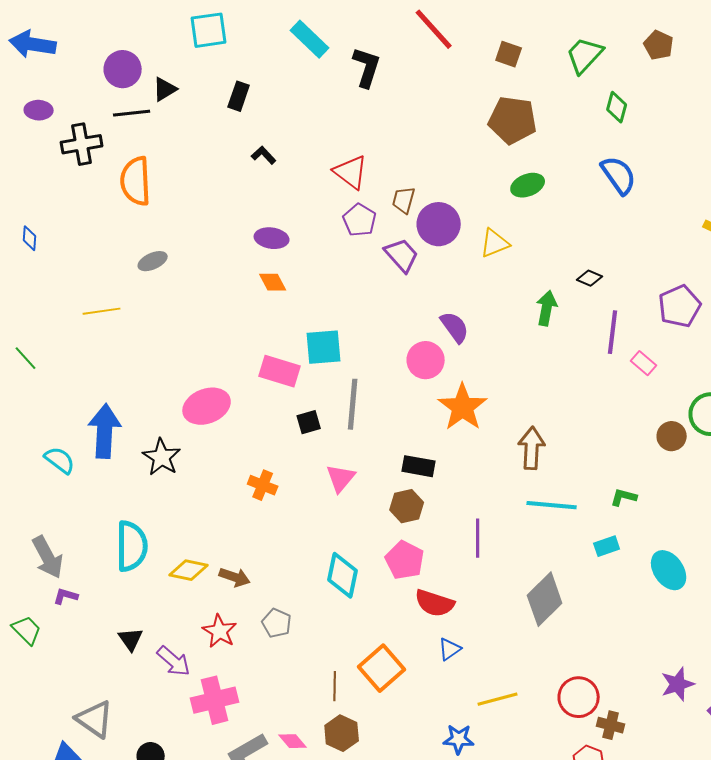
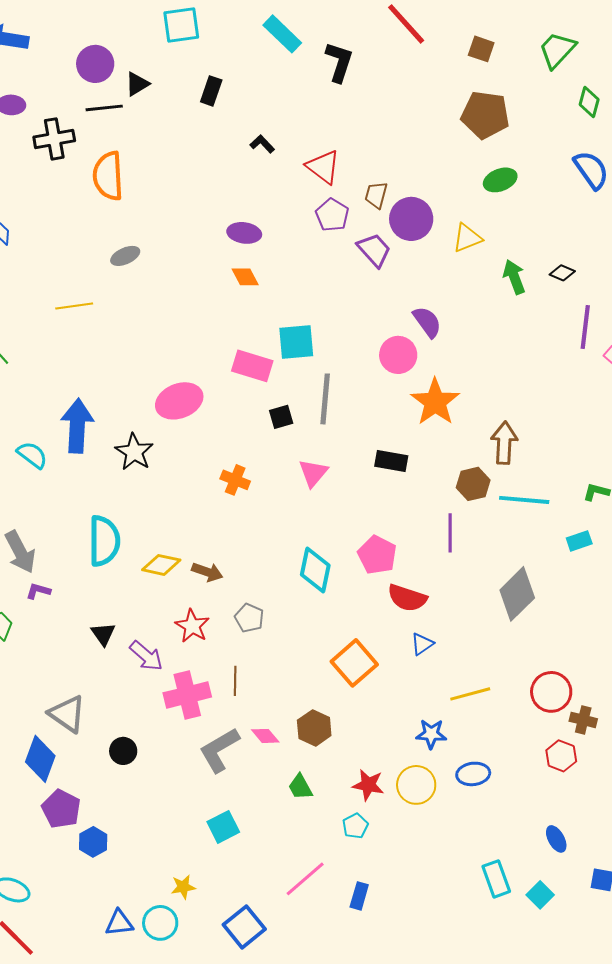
black L-shape: (264, 155) -> (262, 144), moved
green arrow: (547, 308) -> (514, 277), moved, turned -32
brown hexagon: (407, 506) -> (473, 484), moved
brown line: (335, 686) -> (235, 681), moved

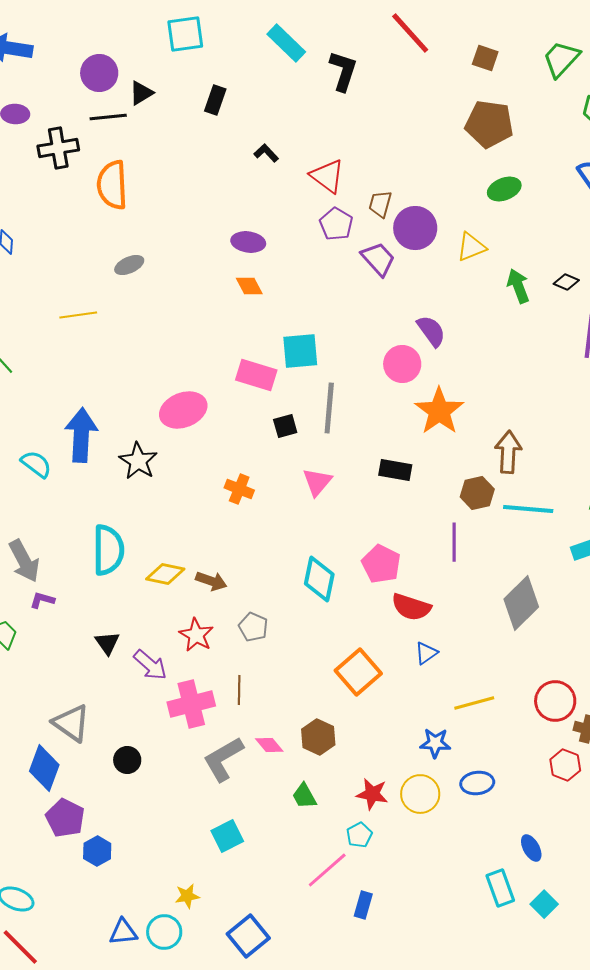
blue ellipse: (556, 839) -> (531, 848), moved
pink line: (305, 879) -> (327, 870), moved

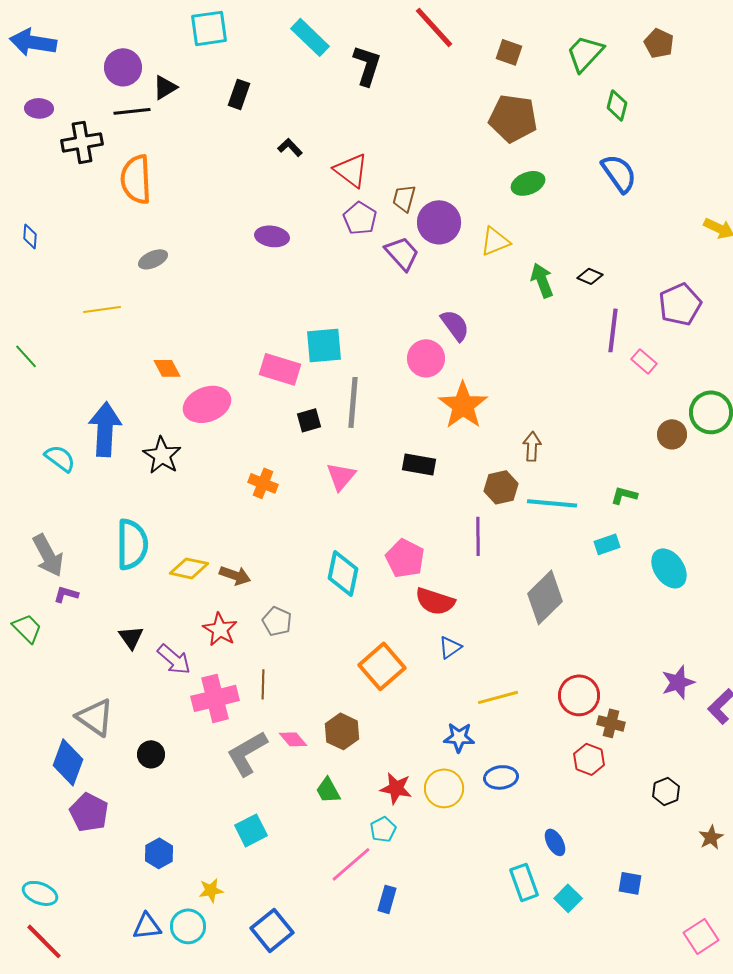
orange diamond: (249, 286) -> (167, 368), moved
brown arrow: (508, 452) -> (532, 446), size x0.7
blue hexagon: (97, 851) -> (159, 853), moved

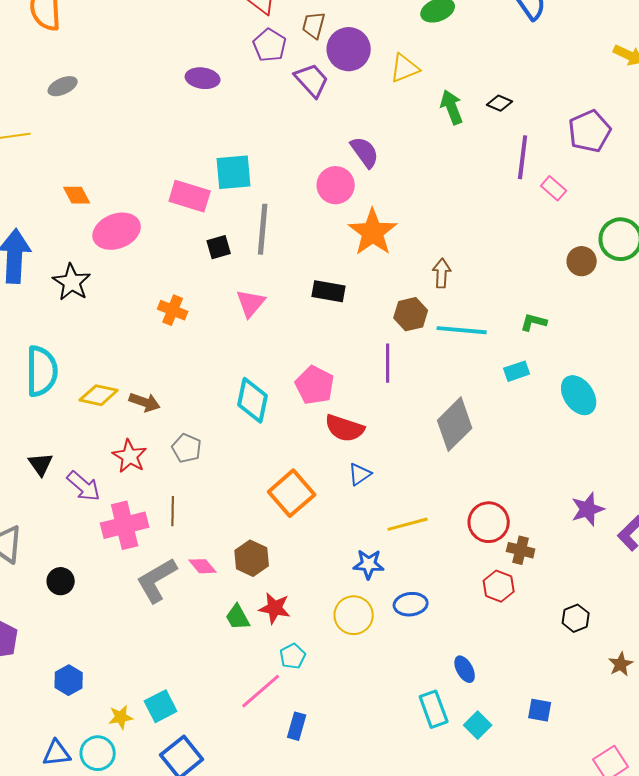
purple ellipse: (272, 236) -> (203, 78), moved
red star: (396, 788) -> (275, 608), moved
cyan square: (251, 830) -> (161, 706), moved

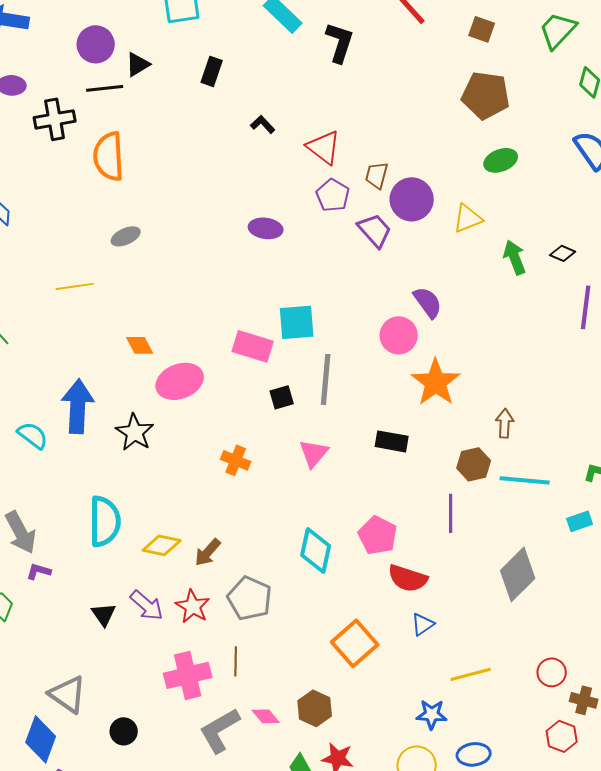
brown arrow: (145, 402) -> (208, 552), turned 112
gray pentagon: (187, 448) -> (250, 598), size x1.5
purple arrow: (84, 486) -> (147, 605), moved
red circle: (489, 522) -> (552, 672), size x0.7

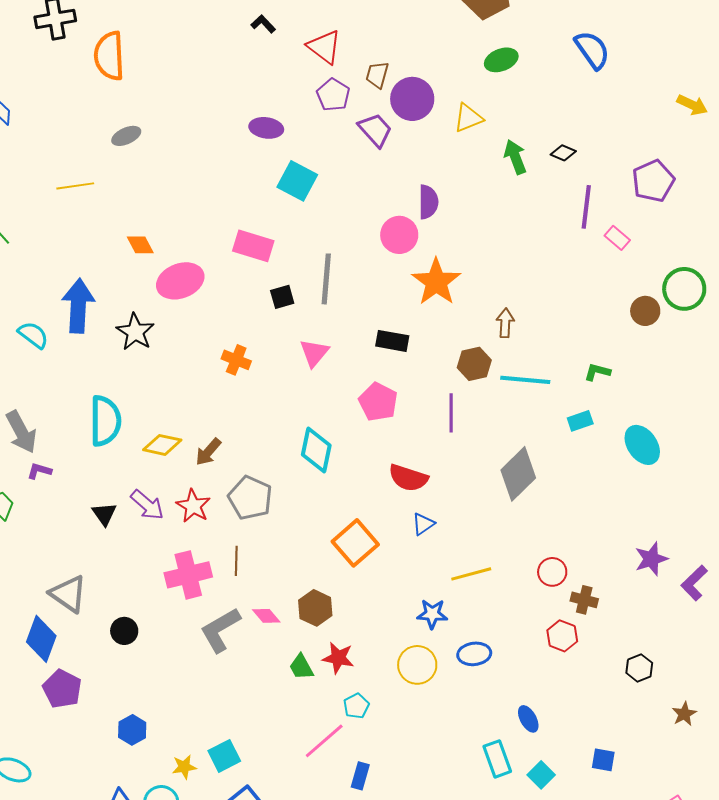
purple semicircle: (428, 302) -> (428, 202), turned 36
cyan square: (297, 322) -> (297, 181), moved, turned 33
pink pentagon: (378, 535) -> (378, 402), moved

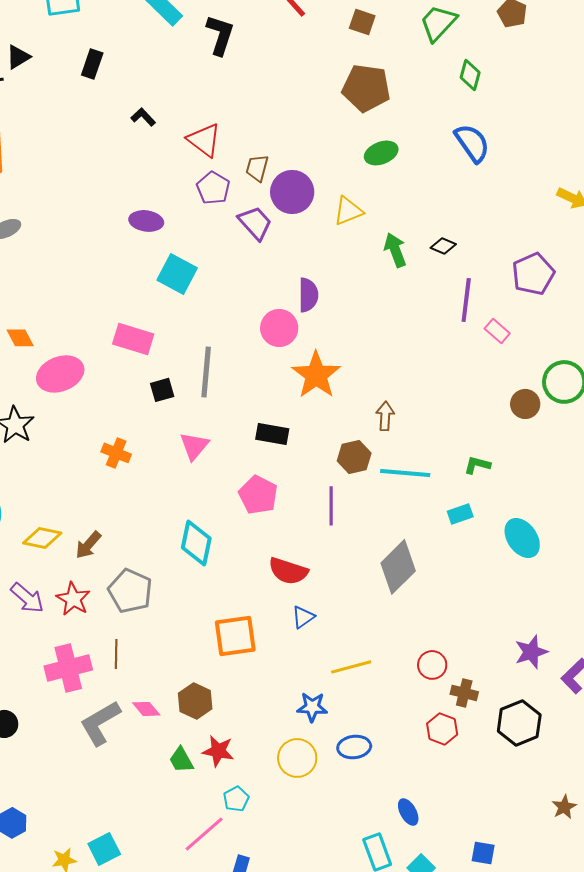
orange square: (355, 543) -> (235, 636), turned 33
black hexagon: (639, 668) -> (519, 723), moved, size x1.6

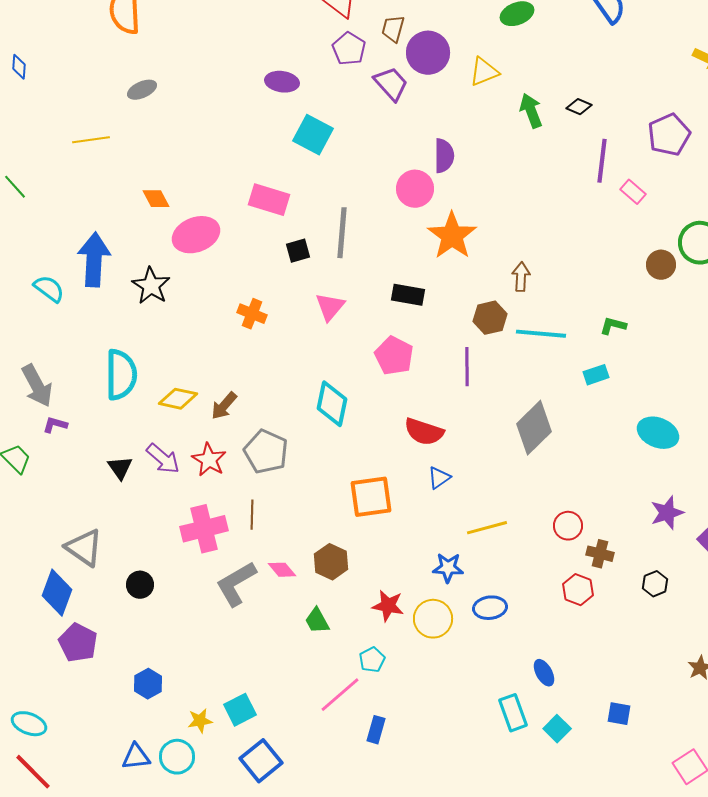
cyan ellipse: (522, 538) -> (658, 433), moved, turned -33
black hexagon: (519, 723) -> (655, 584), size x0.6
red star: (218, 751) -> (388, 606), moved

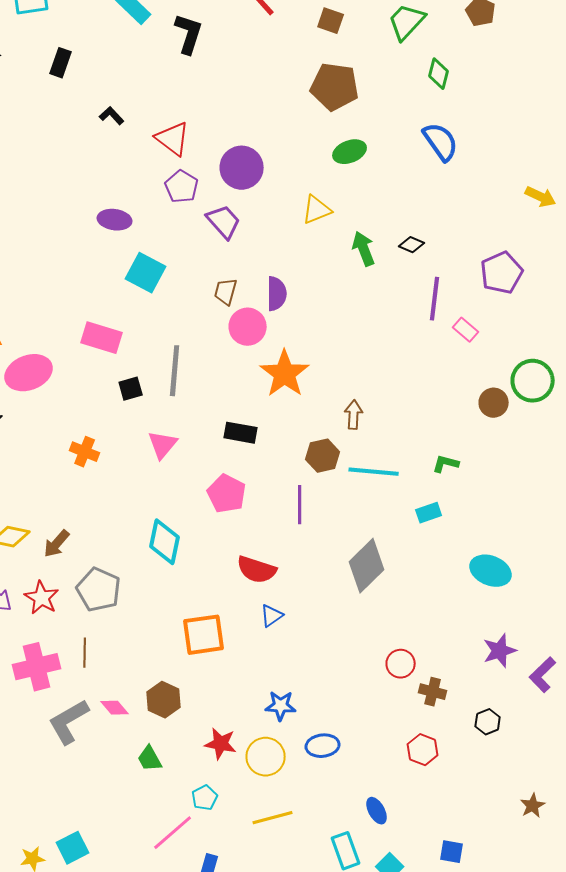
brown trapezoid: (393, 29) -> (226, 292), moved
purple circle: (428, 53) -> (242, 168), moved
yellow line: (487, 528) -> (273, 818), moved
red hexagon: (578, 590) -> (423, 750), moved

